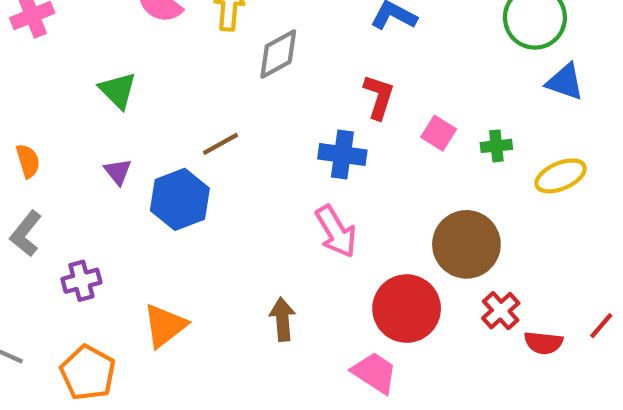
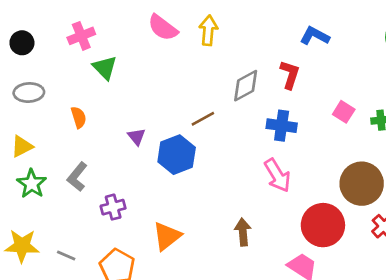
gray diamond: (278, 54) -> (246, 86), moved
green triangle: (118, 90) -> (105, 68), moved
red L-shape: (379, 97) -> (290, 75), moved
orange semicircle: (28, 161) -> (79, 117), moved

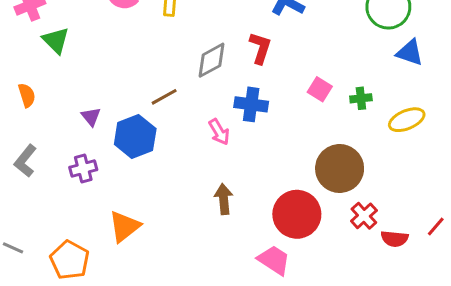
pink arrow: (277, 175) -> (219, 132), moved, size x0.7
purple cross: (113, 207) -> (83, 169), moved
brown arrow: (243, 232) -> (224, 199), moved

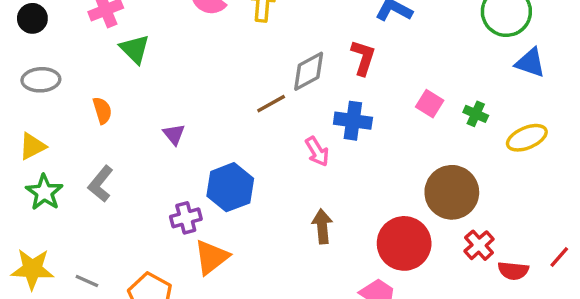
brown line: (164, 97) -> (271, 104), moved
green cross: (361, 98) -> (476, 114), turned 30
blue hexagon: (135, 136) -> (230, 187), moved
purple cross: (83, 169) -> (186, 218), moved

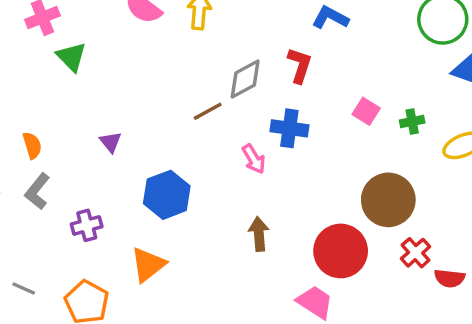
orange semicircle: (102, 110) -> (32, 145), moved
green cross: (476, 114) -> (412, 122), turned -35
purple cross: (186, 218) -> (87, 225), moved

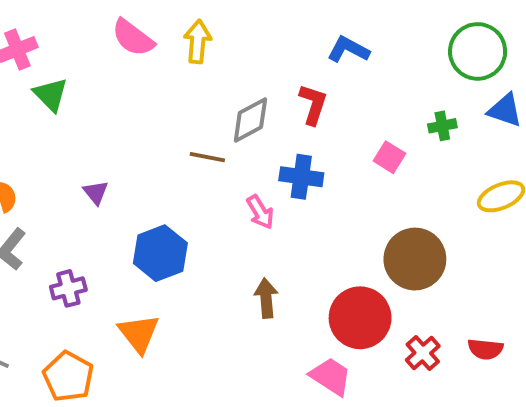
brown line: (208, 111) -> (207, 157), turned 40
green cross: (412, 122) -> (442, 126), moved
red cross: (416, 253) -> (423, 353), moved
orange triangle: (148, 265) -> (139, 333), turned -30

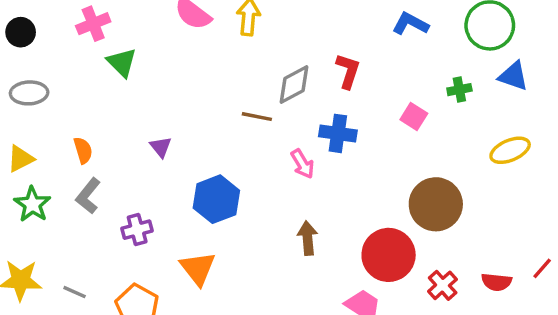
blue L-shape: (348, 49) -> (410, 24), moved

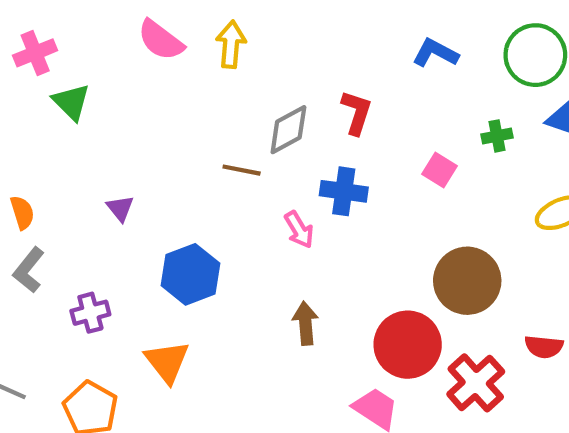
red semicircle: (497, 282) -> (544, 347), moved
red cross: (443, 285) -> (476, 383), size x1.5

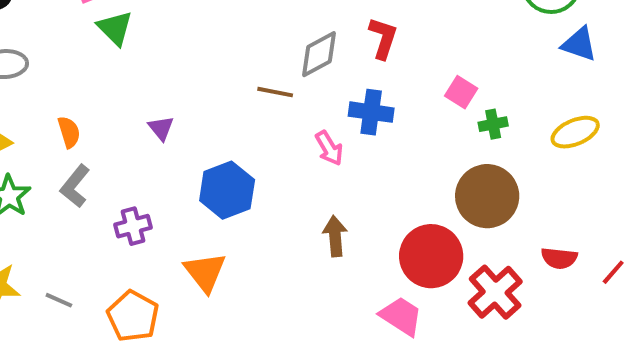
green cross: (497, 136) -> (493, 124), moved

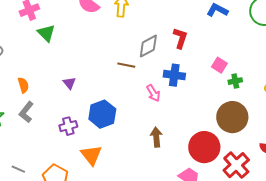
purple cross: (133, 226) -> (68, 126), moved

